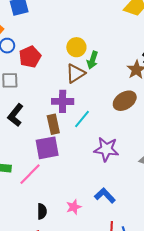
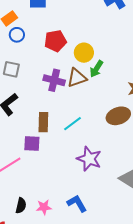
red pentagon: (30, 57) -> (55, 41), moved
purple cross: (63, 101) -> (54, 80), moved
purple square: (47, 148) -> (32, 144), size x0.7
black semicircle: (42, 211) -> (21, 206), moved

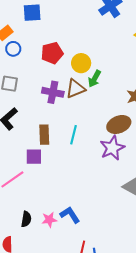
cyan line: (72, 124) -> (73, 135), turned -36
purple star: (89, 159) -> (112, 148), moved, turned 30
blue L-shape: (77, 203) -> (70, 215), moved

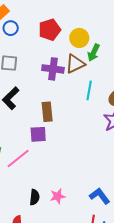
cyan line: (73, 135) -> (89, 90), moved
blue L-shape: (70, 215) -> (100, 196), moved

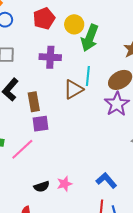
green arrow: (94, 53) -> (90, 38), size x1.5
brown triangle: (75, 64) -> (73, 89), moved
brown rectangle: (47, 112) -> (34, 102), moved
black semicircle: (35, 197) -> (42, 187), turned 70

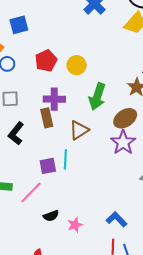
green arrow: (90, 38) -> (97, 97), moved
cyan line: (88, 76) -> (65, 159), moved
brown rectangle: (34, 102) -> (47, 118), moved
black semicircle: (42, 187) -> (51, 216), moved

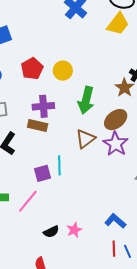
brown rectangle: (47, 118) -> (38, 126), turned -60
brown triangle: (79, 130) -> (85, 139), moved
black semicircle: (51, 216) -> (51, 232), moved

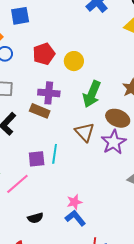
brown ellipse: (116, 120) -> (118, 118), turned 50
brown triangle: (85, 139) -> (85, 132), turned -45
blue L-shape: (115, 221) -> (75, 218), moved
pink star: (74, 230) -> (74, 202), moved

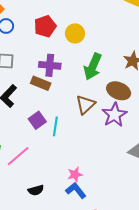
brown triangle: (85, 132) -> (85, 105), turned 30
purple square: (37, 159) -> (37, 120), moved, turned -30

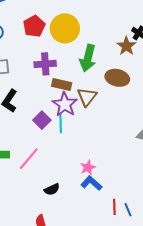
yellow circle: (75, 33) -> (65, 28), size x1.5
brown rectangle: (41, 83) -> (62, 85), moved
purple star: (114, 115) -> (65, 104), moved

